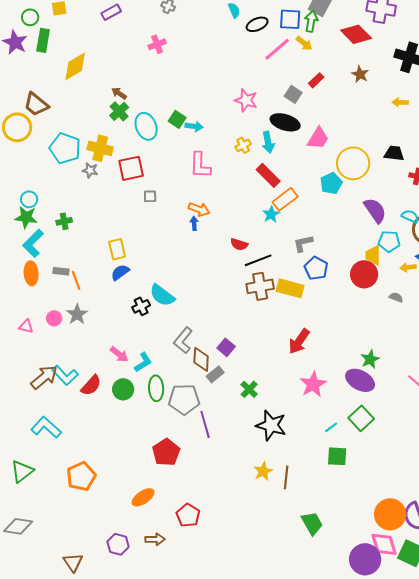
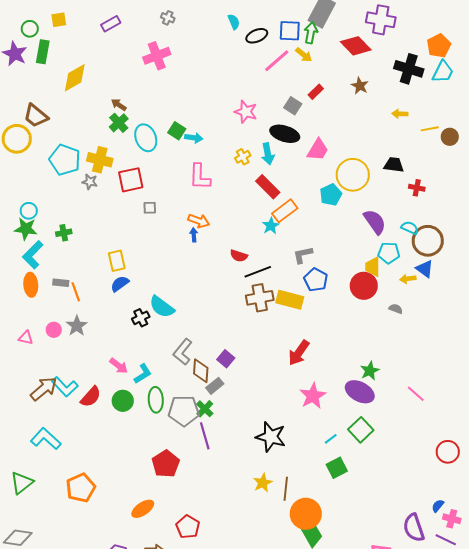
pink cross: (157, 44) -> (157, 56), size x1.5
green cross: (249, 389) -> (205, 409), moved
green square: (337, 456) -> (337, 468), turned -30
orange circle: (390, 514) -> (306, 514), moved

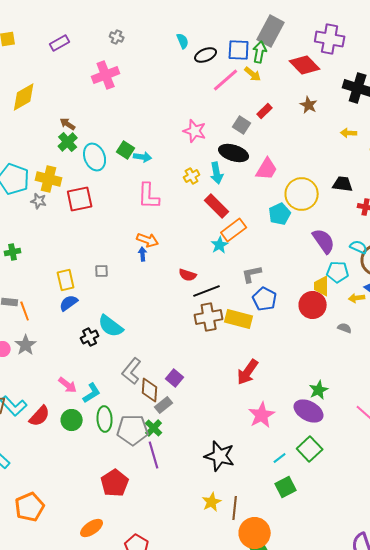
gray square: (150, 208) -> (102, 271), moved

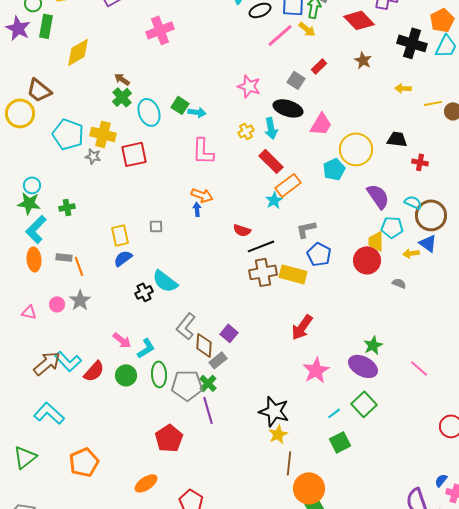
yellow star: (212, 502) -> (278, 434), moved

